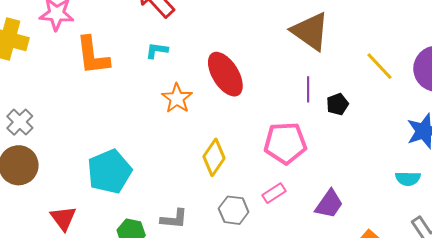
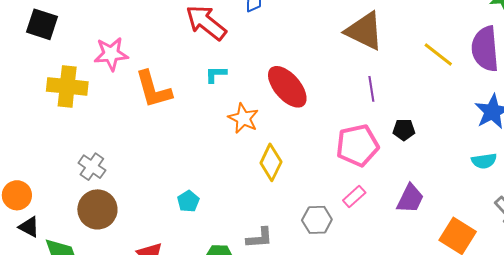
black pentagon: (337, 104) -> (404, 130), moved, turned 30
yellow diamond: (214, 157) -> (271, 162), moved
cyan pentagon: (109, 172) -> (188, 201), size x0.5

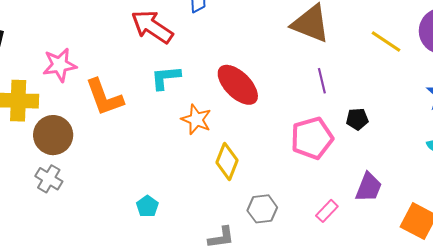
cyan L-shape: (216, 74) -> (166, 78), size x1.4
pink rectangle: (354, 197) -> (327, 211), moved
brown circle: (97, 209) -> (53, 135), moved
gray hexagon: (317, 220) -> (262, 209), moved

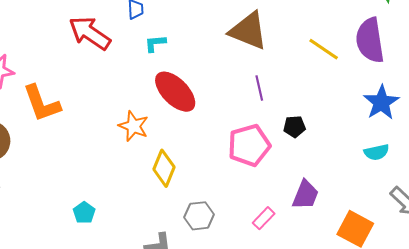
cyan L-shape: (166, 78) -> (155, 43), moved, size x0.7

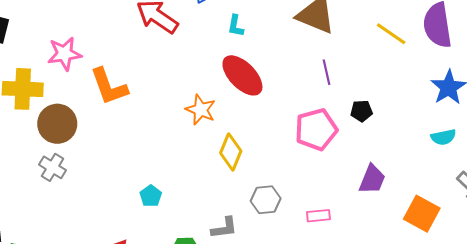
cyan L-shape: (155, 43) -> (236, 26), moved, turned -75
pink rectangle: (264, 218) -> (318, 216), moved, turned 40

